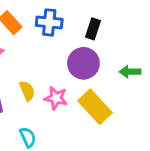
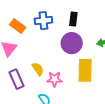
pink star: (56, 98) -> (54, 79), moved
yellow rectangle: (95, 107) -> (85, 70), turned 55

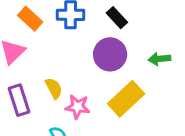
black rectangle: (73, 19) -> (117, 18), turned -56
yellow rectangle: (85, 70) -> (126, 99), turned 40

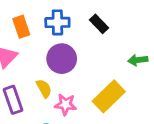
orange rectangle: (30, 19) -> (21, 27), turned 30
purple circle: (110, 54) -> (62, 59), moved

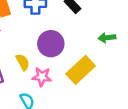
purple circle: (62, 59) -> (51, 44), moved

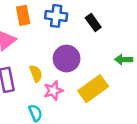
pink star: (42, 77) -> (53, 91), turned -30

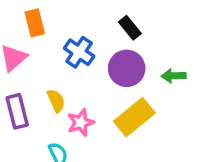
blue cross: (56, 16) -> (79, 52), moved, turned 30
purple circle: (67, 59) -> (127, 68), moved

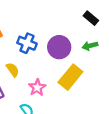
black rectangle: (130, 28) -> (91, 18), moved
yellow semicircle: (56, 101) -> (13, 70), moved

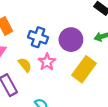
pink star: (37, 87) -> (47, 62), moved

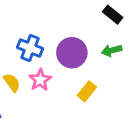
yellow rectangle: (84, 69) -> (87, 91), size x0.6

